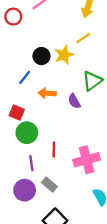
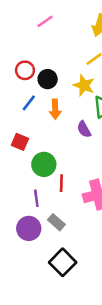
red circle: (13, 17) -> (25, 70), moved
yellow star: (64, 55) -> (84, 85), moved, turned -30
orange arrow: (47, 93) -> (55, 109), moved, turned -96
green circle: (27, 133) -> (44, 164), moved

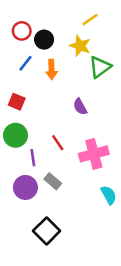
purple semicircle: (84, 129) -> (80, 107), moved
green circle: (44, 164) -> (15, 135), moved
red line: (61, 183) -> (58, 143), turned -35
black square: (63, 262) -> (47, 231), moved

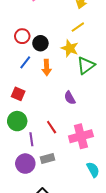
gray rectangle: (53, 181) -> (48, 158), turned -56

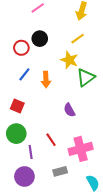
black circle: (40, 43) -> (40, 39), moved
gray rectangle: (48, 158) -> (60, 171), moved

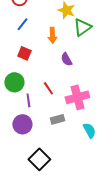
orange arrow: (46, 79) -> (52, 35), moved
red square: (17, 106) -> (24, 53), moved

